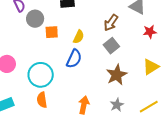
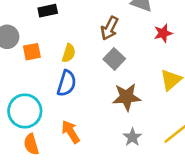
brown star: (117, 75) -> (127, 97), turned 30
orange arrow: (84, 105) -> (71, 132), moved, turned -36

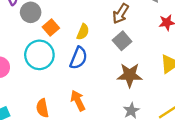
orange square: (32, 52) -> (51, 28), turned -35
cyan circle: (25, 111) -> (39, 55), moved

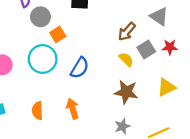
yellow semicircle: (83, 32) -> (126, 59), moved, turned -77
gray square: (122, 41) -> (146, 50), moved

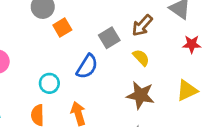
gray square: (146, 50) -> (109, 38), moved
cyan circle: (43, 59) -> (49, 83), moved, size x0.6

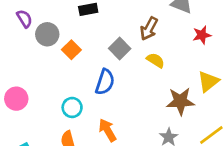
brown star: (140, 95) -> (180, 101), moved

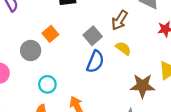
gray circle: (47, 34) -> (31, 51), moved
blue semicircle: (105, 82) -> (95, 62), moved

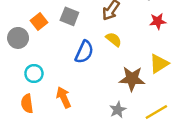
gray square: (93, 36) -> (69, 16), moved, turned -30

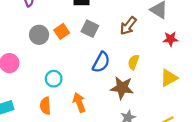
gray circle: (18, 38) -> (39, 35), moved
yellow semicircle: (114, 39) -> (134, 62), moved, turned -112
brown star: (132, 79) -> (122, 88), moved

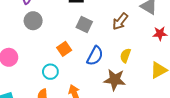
orange square: (62, 31) -> (64, 49), moved
gray circle: (39, 35) -> (33, 21), moved

